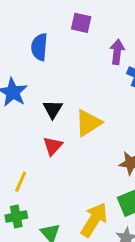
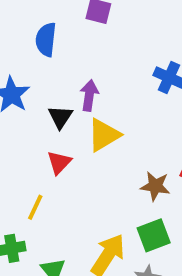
purple arrow: (117, 52) -> (89, 95), moved
yellow line: (21, 182) -> (35, 207), moved

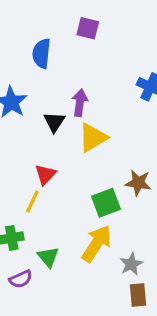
red triangle: (59, 162) -> (45, 174), moved
green square: (154, 235) -> (106, 203), moved

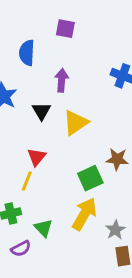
purple arrow: (80, 103) -> (62, 80), moved

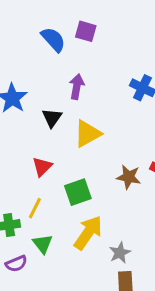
blue semicircle: (27, 53) -> (53, 39), moved, turned 130
green square: (90, 178) -> (78, 192), moved
yellow line: (27, 181) -> (35, 208), moved

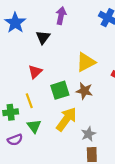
yellow triangle: (87, 134) -> (86, 62), moved
brown star: (129, 177) -> (84, 91), moved
yellow line: (35, 208) -> (29, 101), turned -48

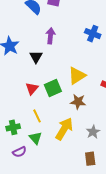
green square: (60, 90) -> (53, 88), moved
yellow line: (29, 101) -> (37, 116), moved
gray star: (88, 134) -> (93, 132), moved

